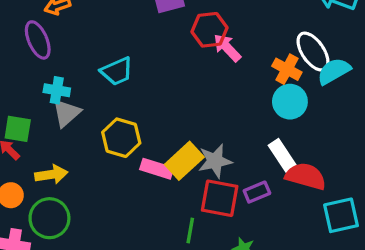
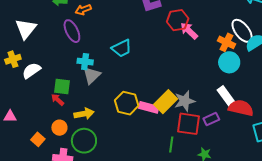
yellow hexagon: (121, 138) -> (127, 103), moved

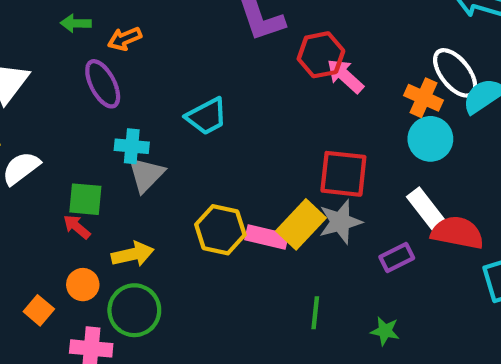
red square: (188, 124) -> (343, 174), moved

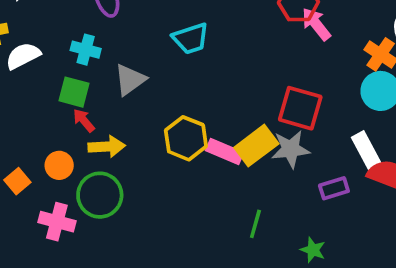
cyan cross: (132, 146) -> (86, 50), moved
red arrow: (77, 227) -> (84, 120), moved

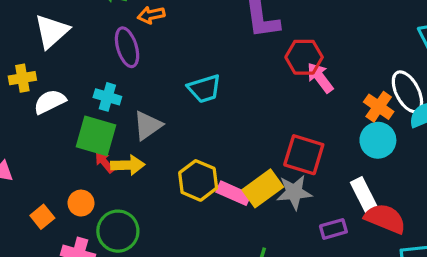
green square: (74, 92) -> (96, 136), size x1.4
yellow arrow: (107, 147) -> (128, 165), moved

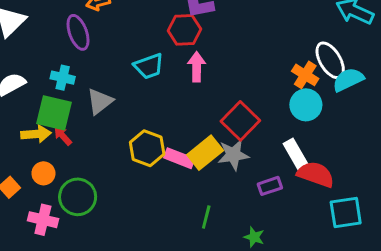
red hexagon: (304, 57) -> (184, 30), moved
pink arrow: (320, 78) -> (197, 67), moved, turned 40
red square: (304, 155) -> (240, 121), turned 30
yellow arrow: (128, 165) -> (36, 134), moved

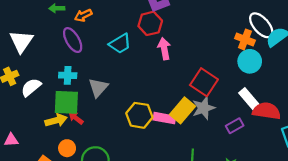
cyan trapezoid: (149, 66) -> (120, 44), moved

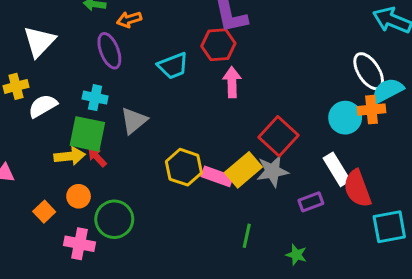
orange cross: (245, 39) -> (372, 110), moved, turned -36
red semicircle: (267, 111) -> (357, 189), turned -128

